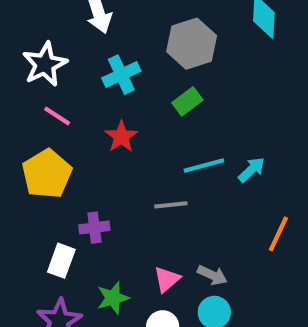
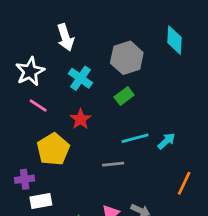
cyan cross: (121, 75) -> (80, 78), turned -30
yellow pentagon: (47, 174) -> (53, 149), moved
purple cross: (94, 228) -> (25, 179), moved
white rectangle: (61, 261) -> (41, 201), turned 60

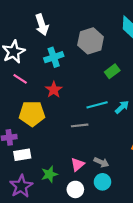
cyan cross: (80, 78) -> (54, 57), turned 36
green rectangle: (124, 96) -> (112, 71), moved
yellow pentagon: (53, 149) -> (32, 114), turned 30

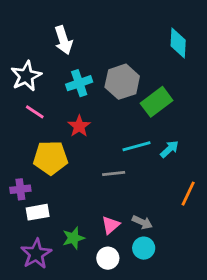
gray hexagon: (91, 41) -> (122, 82), moved
green rectangle: (112, 71) -> (157, 102), size x1.5

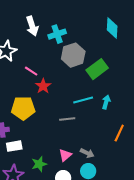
cyan cross: (79, 83) -> (57, 34), moved
pink line: (35, 112) -> (31, 71), moved
cyan arrow: (169, 149) -> (106, 102), turned -32

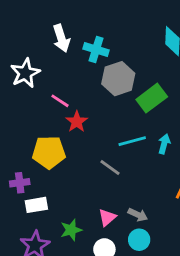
cyan cross: (57, 34) -> (96, 49), turned 36
gray line: (67, 119) -> (110, 167), turned 42

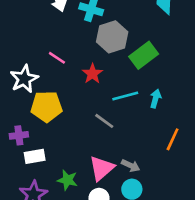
white star: (25, 73) -> (24, 79), moved
red star: (77, 122) -> (92, 74), moved
pink triangle: (107, 217) -> (102, 168), size x1.5
green star: (71, 230) -> (67, 180), turned 30

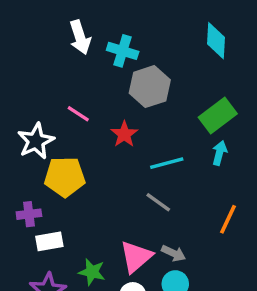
green rectangle: (144, 55) -> (218, 115), moved
cyan arrow: (155, 99) -> (219, 153), moved
gray line: (104, 121) -> (158, 202), moved

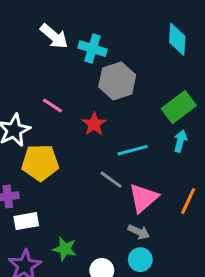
white arrow: (80, 37) -> (54, 36), turned -32
gray line: (158, 202) -> (111, 180), moved
pink triangle: (136, 257) -> (143, 198), moved

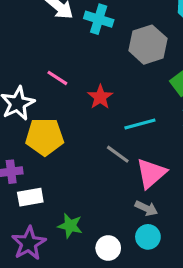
gray hexagon: (117, 81) -> (148, 45), moved

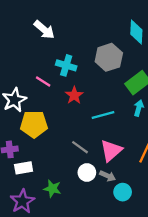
cyan cross: (99, 19) -> (66, 65), moved
gray line: (118, 154) -> (80, 147), moved
cyan circle: (148, 237) -> (123, 192), moved
white circle: (108, 248) -> (87, 173), moved

